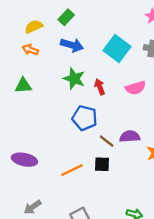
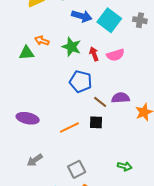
blue arrow: (72, 45) -> (82, 16), moved
orange arrow: (30, 50) -> (42, 41), moved
pink semicircle: (136, 88) -> (115, 55), moved

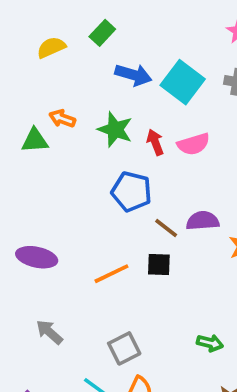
gray arrow: (35, 160) -> (49, 332), turned 77

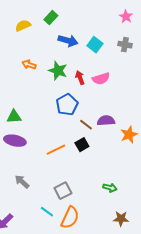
cyan square: (183, 82) -> (95, 45), size x0.7
green triangle: (35, 140) -> (14, 117), moved
blue pentagon: (132, 192) -> (67, 105), turned 30
black square: (159, 265) -> (82, 145), turned -32

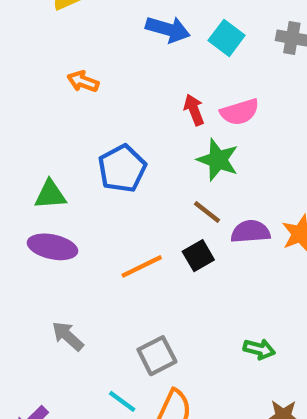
green star: (58, 71) -> (218, 160), moved
blue pentagon: (67, 105) -> (122, 169), moved
purple semicircle: (106, 121) -> (251, 232), moved

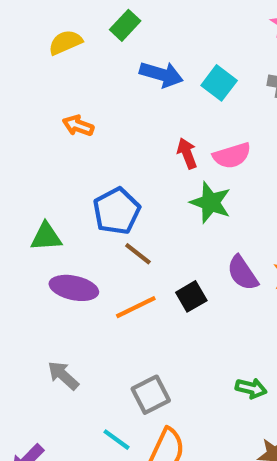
brown line: (207, 212) -> (138, 254), moved
purple semicircle: (251, 232) -> (243, 273), turned -120
purple ellipse: (52, 247) -> (74, 288), moved

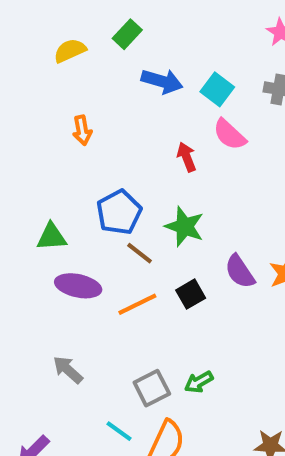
orange arrow: (78, 126) -> (82, 130), turned -120
pink semicircle: (232, 156) -> (230, 134), moved, turned 60
green star: (211, 203) -> (185, 227), moved
green arrow: (251, 388) -> (199, 382), moved, turned 136

